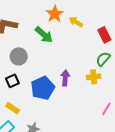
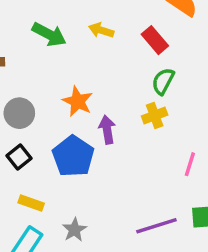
orange star: (55, 14) -> (78, 101), moved
green arrow: (44, 35) -> (49, 34), moved

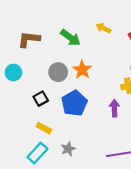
green arrow: (49, 34) -> (70, 38), moved
gray circle: (19, 113) -> (58, 72), moved
purple arrow: (107, 130) -> (114, 108), moved

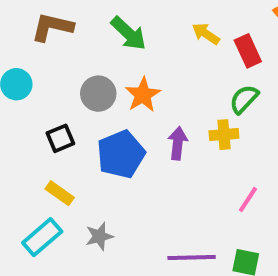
yellow arrow: (104, 28) -> (206, 34), moved
purple arrow: (114, 108) -> (178, 143), moved

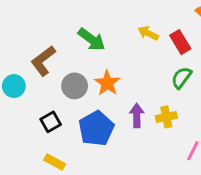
brown L-shape: (52, 27) -> (43, 61), moved, turned -44
yellow cross: (224, 135) -> (166, 117), moved

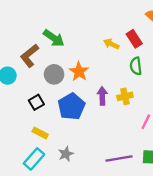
yellow arrow: (148, 33) -> (111, 44), moved
green arrow: (92, 39) -> (54, 38), moved
green semicircle: (182, 78) -> (136, 66), turned -42

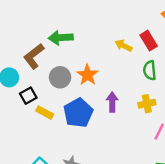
green arrow: (54, 38) -> (61, 38), turned 140
yellow cross: (125, 96) -> (147, 104), moved
black square: (36, 102) -> (28, 96), moved
yellow rectangle: (40, 133) -> (45, 113), moved

